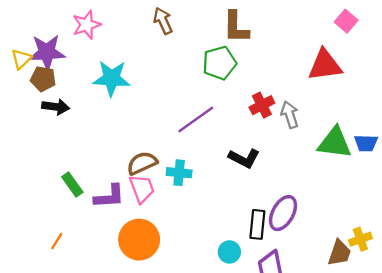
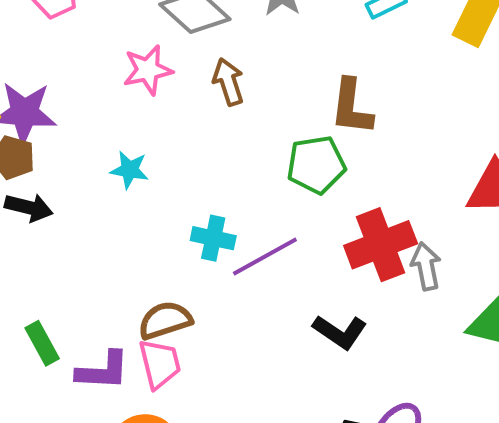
pink star: (86, 25) -> (148, 70), moved
cyan star: (112, 78) -> (129, 170), size x0.6
red cross: (262, 105) -> (381, 245), size x1.6
cyan cross: (179, 173) -> (213, 238), moved

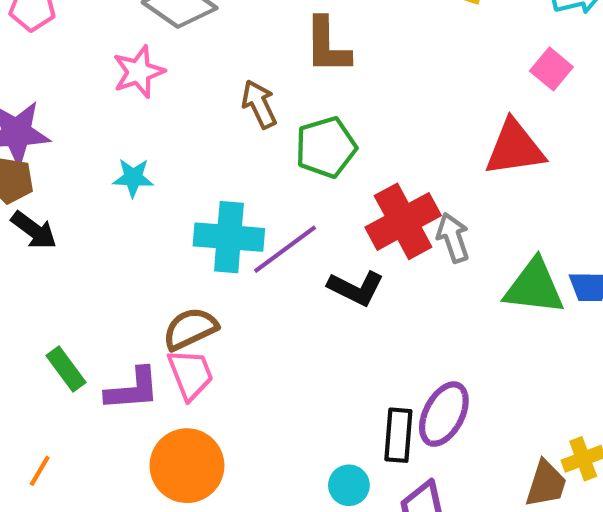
brown arrow: (228, 82) -> (259, 104), moved
brown L-shape: (351, 107) -> (327, 46), moved
black arrow: (29, 208) -> (34, 230), turned 30
cyan cross: (213, 238) -> (229, 237), size x1.5
black L-shape: (340, 332) -> (356, 288), moved

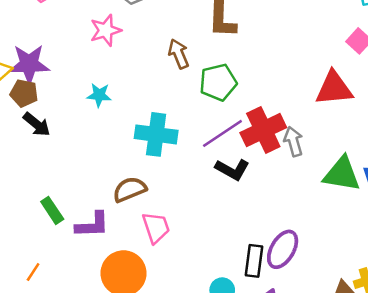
purple line: (285, 249) -> (222, 133), moved
pink trapezoid: (190, 374) -> (156, 227), moved

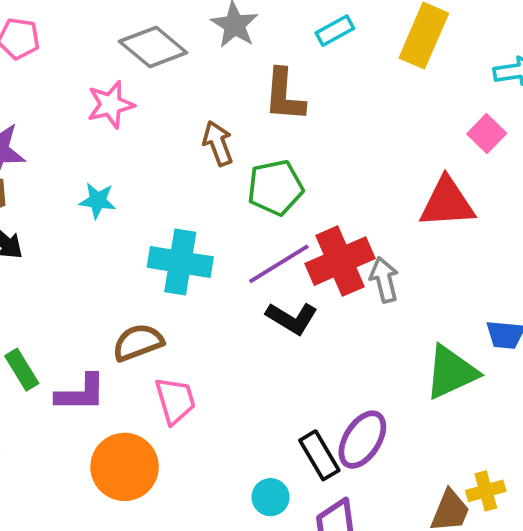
green triangle: (342, 174) -> (451, 372), moved, turned -36
black rectangle: (254, 261) -> (319, 455), turned -40

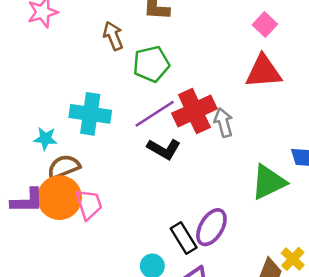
pink square: (487, 134) -> (265, 25), moved
cyan star: (97, 201) -> (45, 139), moved
orange circle: (125, 467) -> (60, 198), moved
yellow cross: (486, 491) -> (293, 259), turned -30

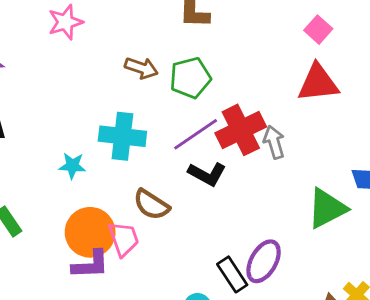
brown arrow: (113, 36) -> (141, 68), moved, turned 132
brown semicircle: (64, 167) -> (151, 205), moved, turned -124
purple L-shape: (27, 201) -> (91, 265), moved

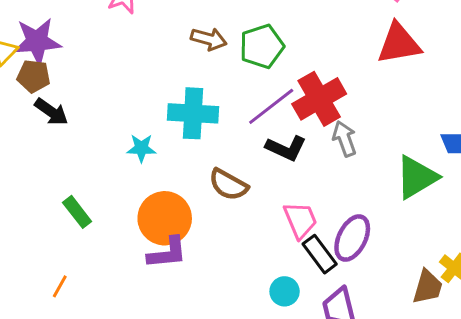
gray arrow: (274, 142) -> (345, 139), moved
pink trapezoid: (124, 239) -> (300, 220), moved

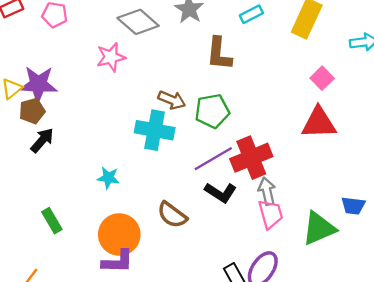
brown pentagon: (34, 76) -> (32, 111), turned -30
black arrow: (51, 112) -> (42, 140), turned -92
cyan cross: (193, 113) -> (155, 130), moved
pink trapezoid: (300, 220) -> (271, 214), moved

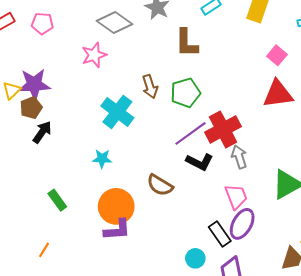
brown arrow: (172, 100) -> (150, 87), turned 55
cyan cross: (155, 130) -> (117, 112), moved, turned 32
pink trapezoid: (271, 214) -> (236, 196), moved

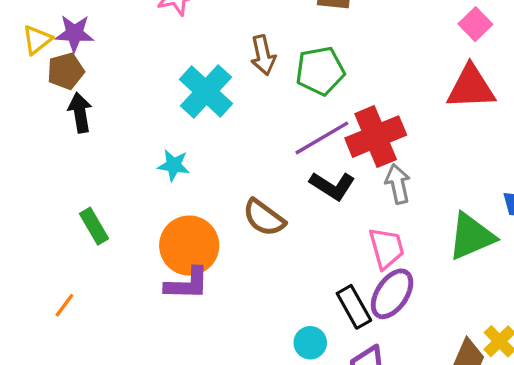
purple star: (34, 84) -> (74, 33), size x0.7
black arrow: (42, 132) -> (80, 113), turned -50

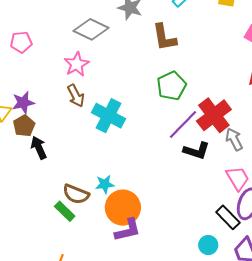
brown arrow: (263, 55) -> (76, 96), moved
cyan star: (174, 165) -> (105, 184), moved
brown semicircle: (264, 218) -> (76, 194), moved

